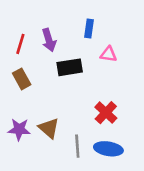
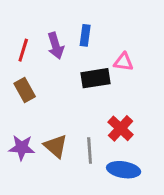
blue rectangle: (89, 28) -> (85, 35), moved
black rectangle: (70, 67) -> (95, 78), moved
gray line: (77, 146) -> (90, 151), moved

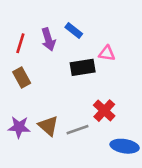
blue rectangle: (85, 35) -> (74, 31), turned -60
gray line: (90, 151) -> (78, 130), turned 75
blue ellipse: (124, 170) -> (125, 146), moved

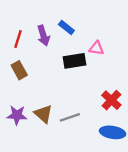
red cross: (104, 111) -> (111, 100), moved

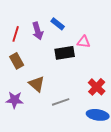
brown triangle: (43, 114) -> (37, 84), moved

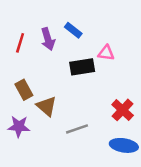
brown rectangle: (17, 61) -> (24, 90), moved

